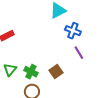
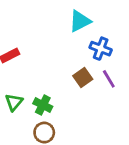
brown square: (56, 72) -> (83, 77), moved

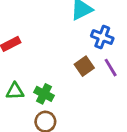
green triangle: (14, 102) -> (15, 91), turned 48

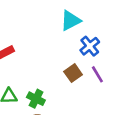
blue cross: (102, 37) -> (90, 46), turned 30

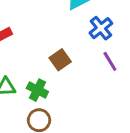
brown square: (73, 73) -> (60, 60), moved

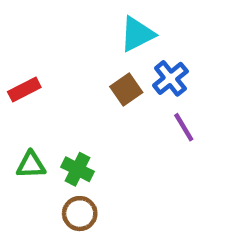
brown square: (60, 60) -> (126, 90), moved

